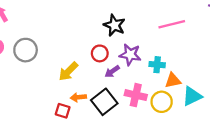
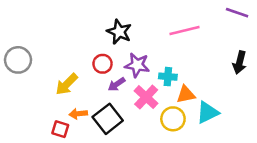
pink cross: (136, 95) -> (146, 97), moved, turned 30

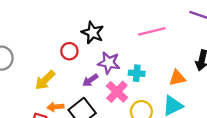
red circle: (103, 64) -> (69, 51), moved
orange triangle: (186, 95) -> (177, 78), moved

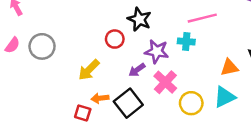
cyan cross: (137, 73) -> (186, 42), moved

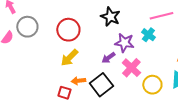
red circle: (115, 39) -> (68, 30), moved, size x1.5
cyan cross: (186, 42) -> (148, 35), turned 32
gray circle: (42, 46) -> (27, 27), moved

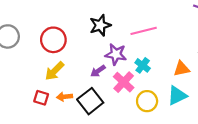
pink line: (161, 16) -> (144, 31), moved
black star: (110, 17) -> (100, 25), turned 30
cyan cross: (148, 35) -> (143, 65), moved
red square: (64, 93) -> (41, 98), moved

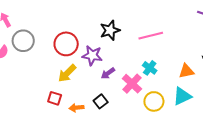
purple star: (116, 54) -> (92, 55), moved
orange arrow: (65, 97) -> (77, 108), moved
black square: (90, 101) -> (101, 101), size x0.6

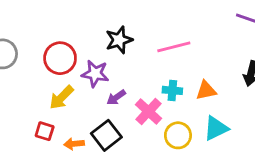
cyan cross: (150, 68) -> (172, 90), turned -32
orange triangle: (186, 71) -> (206, 90), moved
black square: (101, 101) -> (106, 135), size x1.5

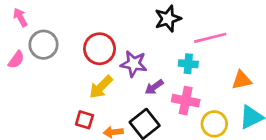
black star: (119, 40) -> (168, 19), moved
cyan cross: (172, 90) -> (188, 64), moved
pink cross: (148, 111) -> (186, 101), turned -32

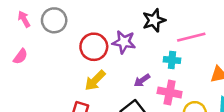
gray circle: (44, 45) -> (54, 20), moved
purple star: (134, 64) -> (124, 42), moved

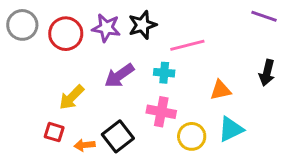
purple star: (124, 42) -> (106, 28), moved
red circle: (94, 47) -> (66, 34), moved
purple arrow: (142, 80) -> (119, 76), moved, size x1.5

